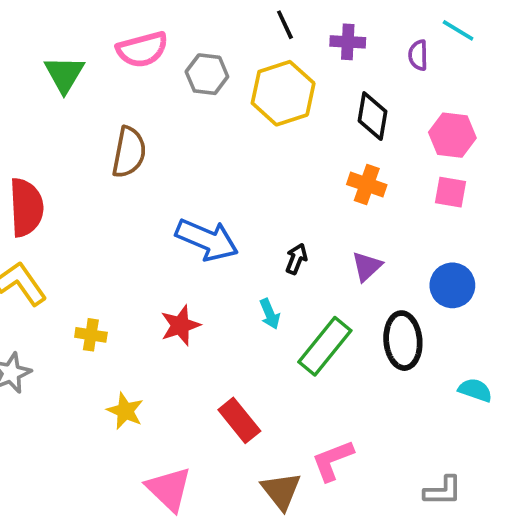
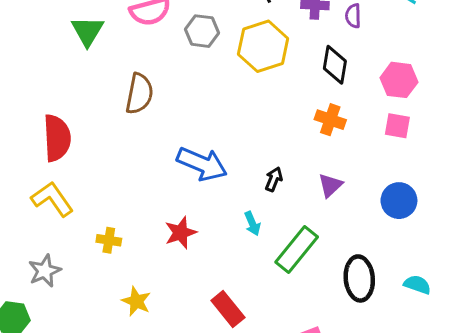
purple semicircle: (418, 55) -> (353, 16), moved
black ellipse: (403, 341) -> (359, 278), moved

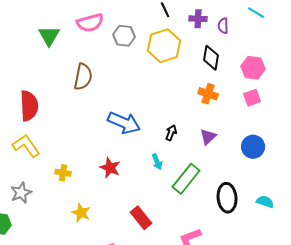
pink square: (397, 126) -> (252, 98), turned -30
red star: (181, 233) -> (110, 168), turned -30

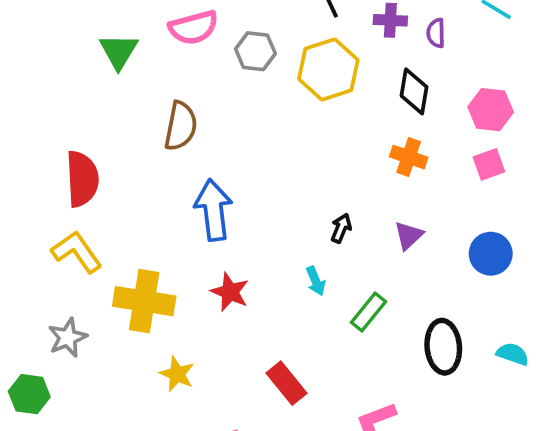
blue arrow: (124, 123) -> (213, 210), moved, turned -120
yellow cross: (63, 173) -> (144, 301), size x2.0
green rectangle: (186, 179) -> (368, 312), size x0.7

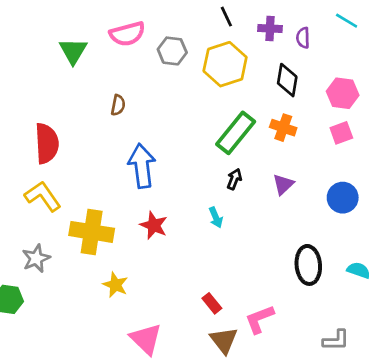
brown semicircle: (181, 126) -> (118, 105), size x0.6
green rectangle: (368, 312) -> (236, 133), moved, size x1.5
red rectangle: (286, 383) -> (212, 303), moved, size x0.7

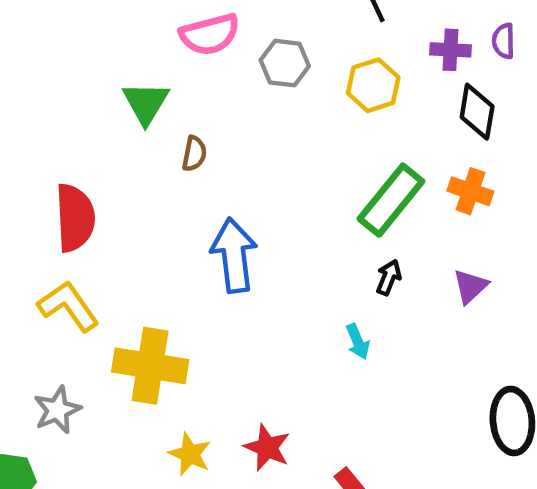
purple cross: (270, 28) -> (451, 50), moved
green triangle: (73, 51) -> (146, 103), moved
yellow hexagon: (225, 64) -> (373, 85), size x0.7
red star: (154, 225) -> (267, 448), moved

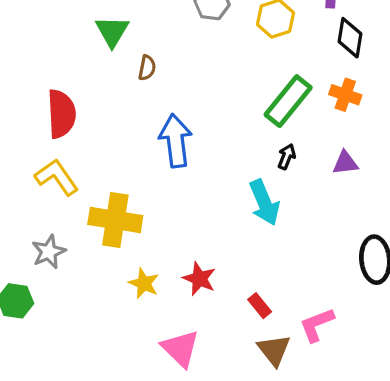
purple triangle: (470, 286) -> (345, 163), turned 36
cyan arrow: (358, 341) -> (264, 203), size x1.8

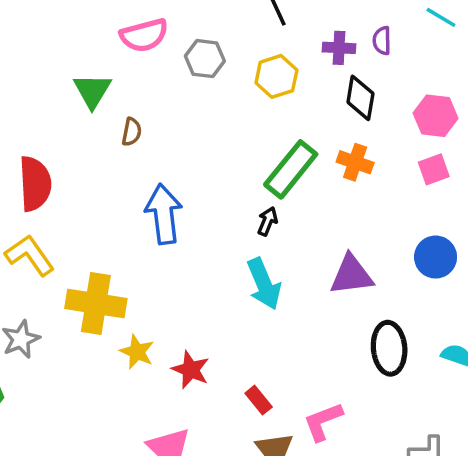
black arrow: (287, 157) -> (267, 221), moved
purple triangle: (345, 163) -> (352, 275), moved, size x1.5
yellow star: (144, 283) -> (137, 352), moved

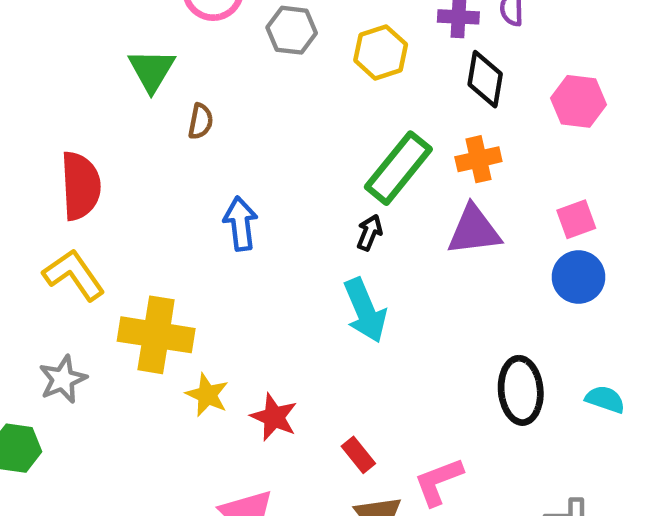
orange cross: (355, 162) -> (478, 159), turned -32
pink square: (434, 169) -> (576, 219), moved
blue arrow: (164, 214) -> (241, 224), size x0.7
purple triangle: (352, 275) -> (474, 230), moved

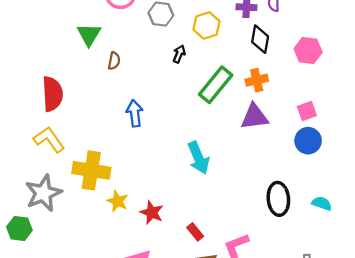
black arrow: (370, 233) -> (179, 54), moved
gray star: (63, 379) -> (43, 193), size x1.5

